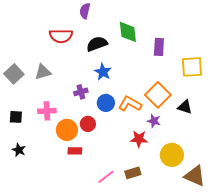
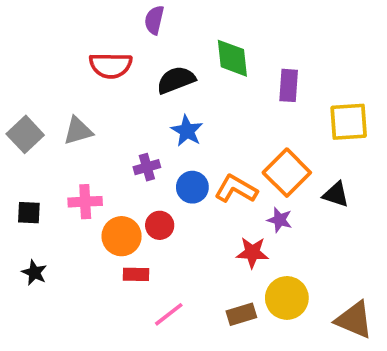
yellow circle: (172, 155) -> (287, 298), moved
pink line: (106, 177) -> (169, 314), moved

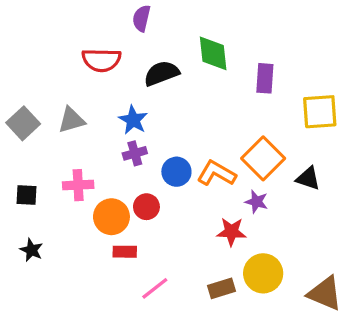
blue star: (187, 131) -> (133, 120), moved

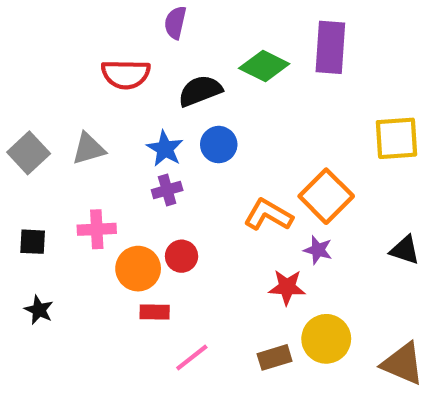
green diamond: (213, 53) -> (264, 66), turned -57
purple rectangle: (265, 78) -> (330, 47), moved, size x1.4
blue circle: (176, 172) -> (219, 145), moved
black triangle: (308, 178) -> (405, 250), moved

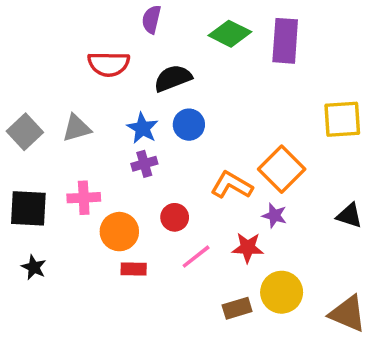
green diamond: (264, 66) -> (230, 34), moved
black square: (33, 242) -> (28, 208), size x1.6
red circle: (182, 256) -> (175, 217), moved
pink line: (192, 357) -> (196, 257), moved

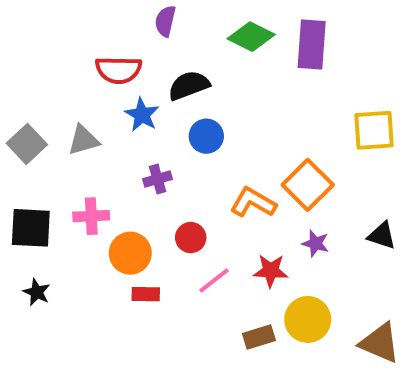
blue star: (143, 128) -> (142, 115), moved
purple star: (274, 216) -> (315, 243), moved

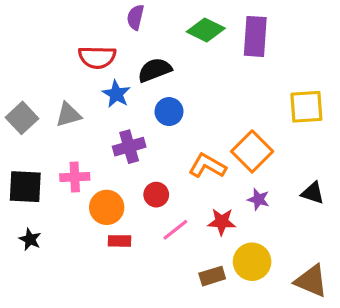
purple cross: (158, 179) -> (129, 147), size x1.4

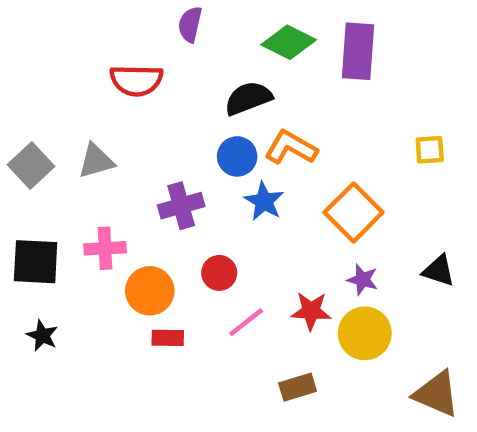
black semicircle: (155, 70) -> (248, 98), moved
blue star: (116, 94) -> (264, 201), moved
yellow square: (306, 107) -> (430, 150), size x0.6
orange L-shape: (207, 166) -> (291, 147), moved
yellow circle: (252, 262) -> (365, 333), moved

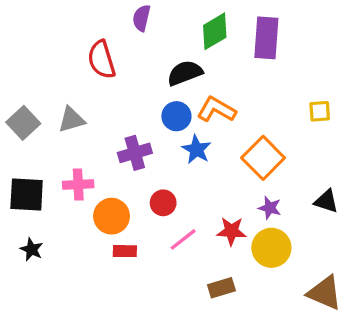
green diamond: (289, 42) -> (215, 31), turned -57
red semicircle: (136, 80) -> (102, 60), turned 72

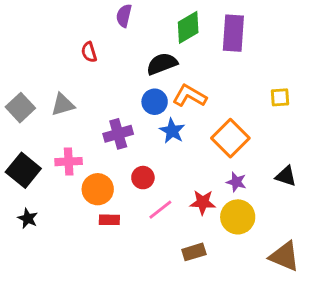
red semicircle: (102, 60) -> (89, 52), size x0.6
black square: (27, 194) -> (23, 170), turned 36

